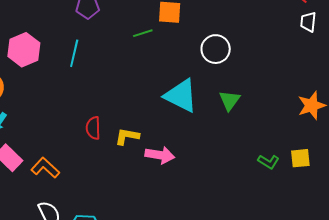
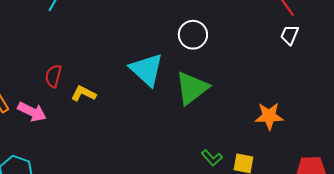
green triangle: (229, 100) -> (192, 88), size x1.6
pink arrow: (160, 155) -> (32, 112), moved

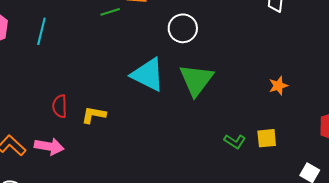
orange star: (269, 116) -> (278, 86), size x0.7

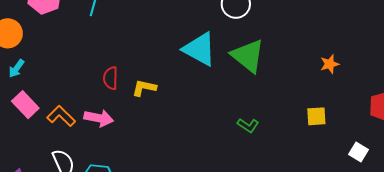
green triangle: (196, 80) -> (248, 56), turned -30
green L-shape: (235, 141) -> (248, 125), moved

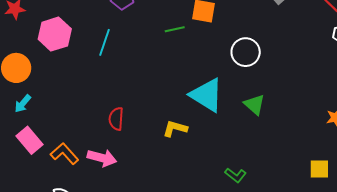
green triangle: (248, 56) -> (254, 105), size x0.6
yellow L-shape: (144, 88) -> (175, 128), moved
green L-shape: (248, 125) -> (236, 175), moved

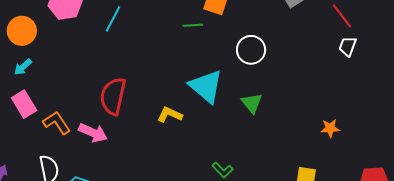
green line: (175, 29) -> (193, 25), moved
red semicircle: (116, 119) -> (113, 96), size x1.6

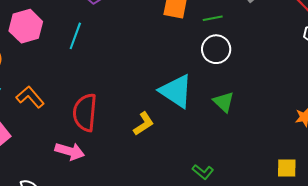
green line: (193, 25) -> (213, 18), moved
yellow L-shape: (170, 115) -> (144, 124), turned 130
orange L-shape: (57, 123) -> (30, 97), moved

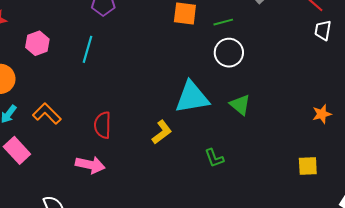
pink hexagon: (26, 26) -> (37, 43), size x0.7
cyan triangle: (176, 91) -> (192, 97), turned -39
red semicircle: (85, 112) -> (103, 125), size x0.7
green L-shape: (203, 172) -> (214, 158), moved, turned 35

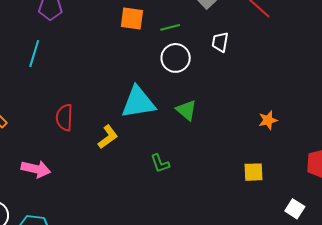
white trapezoid: (323, 30) -> (220, 42), moved
red semicircle: (103, 125) -> (64, 118), moved

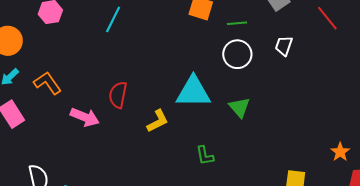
cyan line: (34, 53) -> (113, 19), moved
orange star: (268, 120) -> (340, 152), moved, turned -30
pink arrow: (36, 169) -> (85, 117), moved

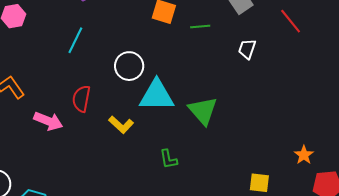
cyan line: (113, 19) -> (75, 40), moved
white circle: (237, 54) -> (129, 66), moved
green triangle: (239, 107) -> (203, 111), size x1.4
yellow L-shape: (158, 121) -> (121, 125), turned 70

